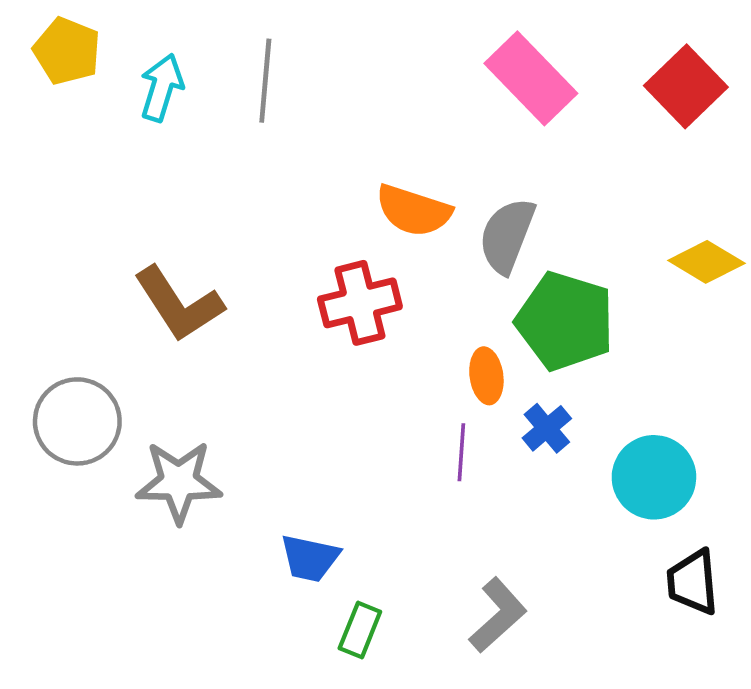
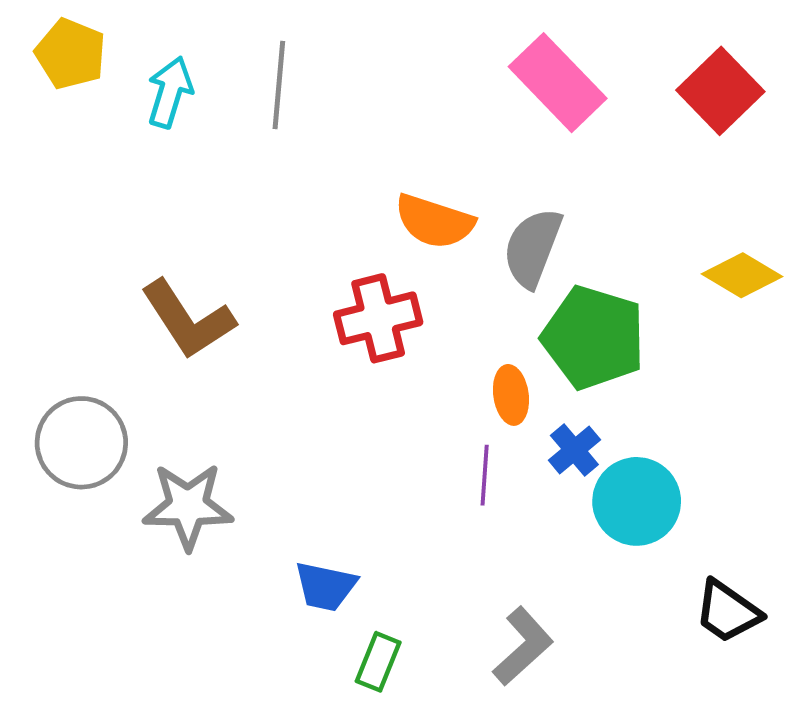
cyan circle: (654, 477) -> (637, 501), moved
black trapezoid: (693, 582) -> (728, 612), turned -50

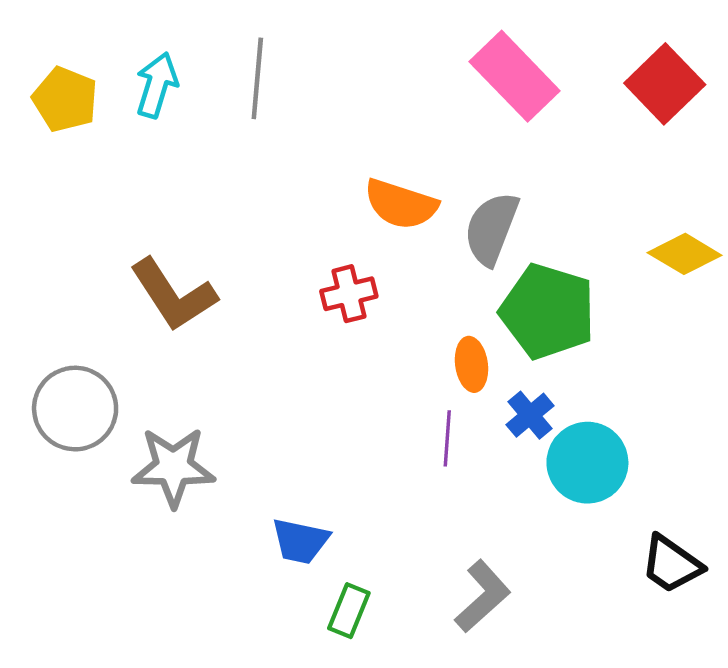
yellow pentagon: (71, 54) -> (65, 99), moved
red cross: (378, 318) -> (349, 294), size x0.7

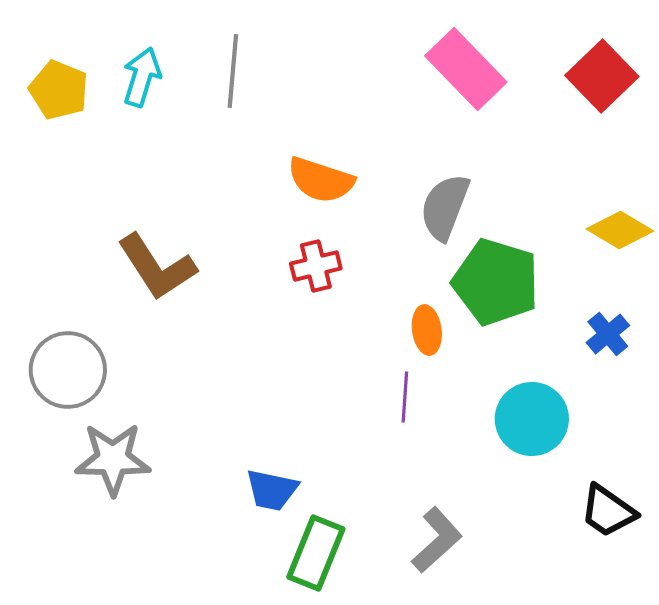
orange semicircle: (401, 204) -> (321, 180), moved
blue cross: (530, 415) -> (608, 334), moved
gray star: (173, 467) -> (113, 459), moved
green rectangle: (349, 611) -> (316, 553), size x1.5

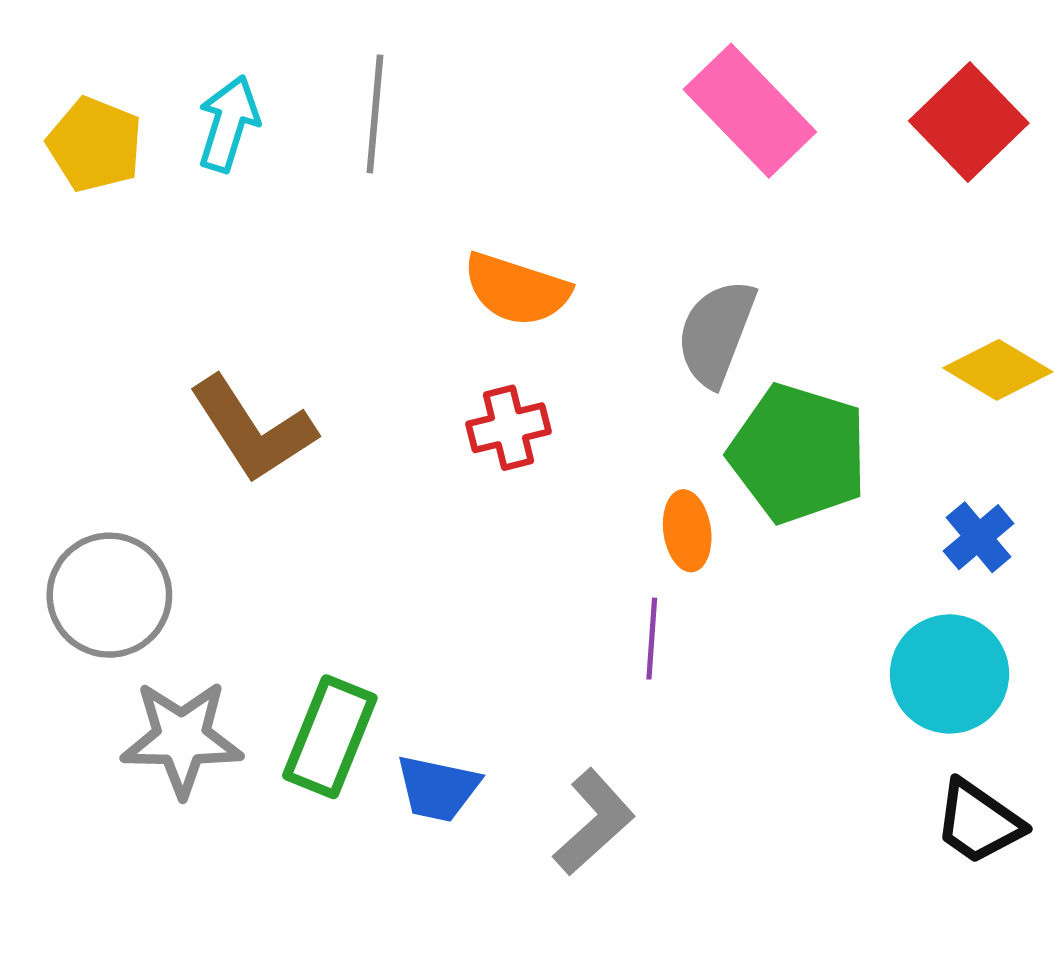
cyan circle: (532, 419) -> (950, 674), moved
gray L-shape: (437, 540) -> (594, 822), moved
green rectangle: (316, 553) -> (330, 737), moved

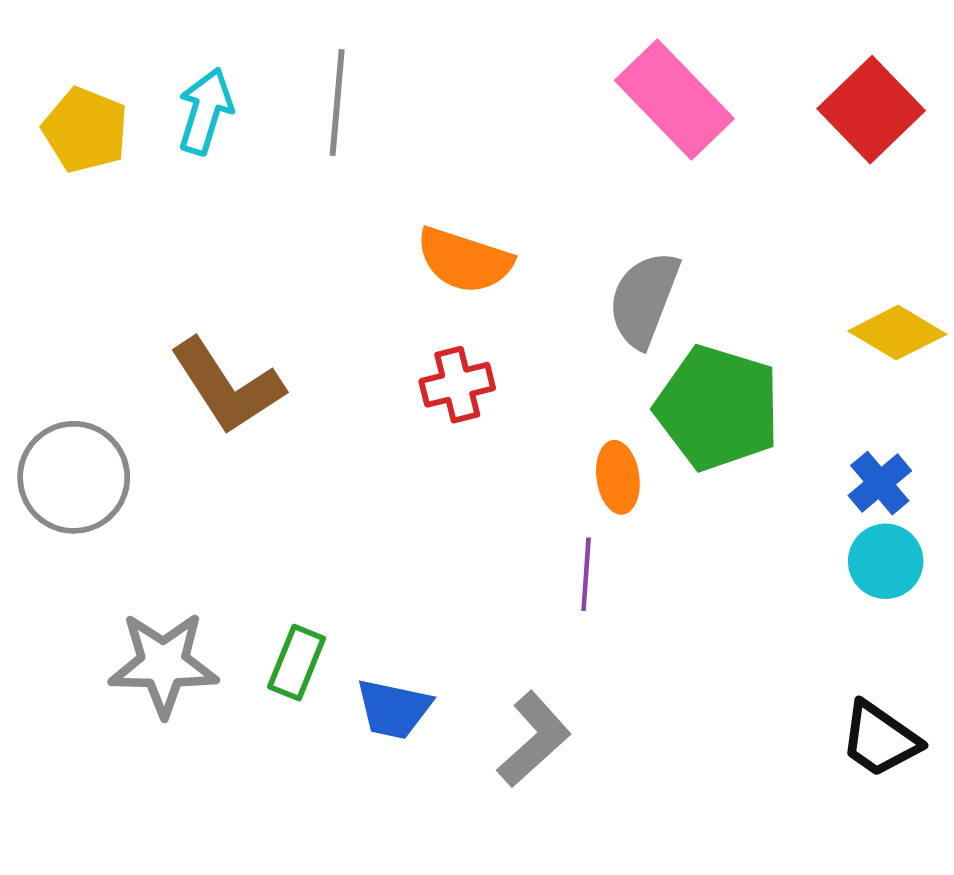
gray circle: (109, 595) -> (74, 477), moved
cyan circle: (950, 674) -> (886, 561), moved, size x0.7
green rectangle: (330, 737) -> (297, 663), size x0.7

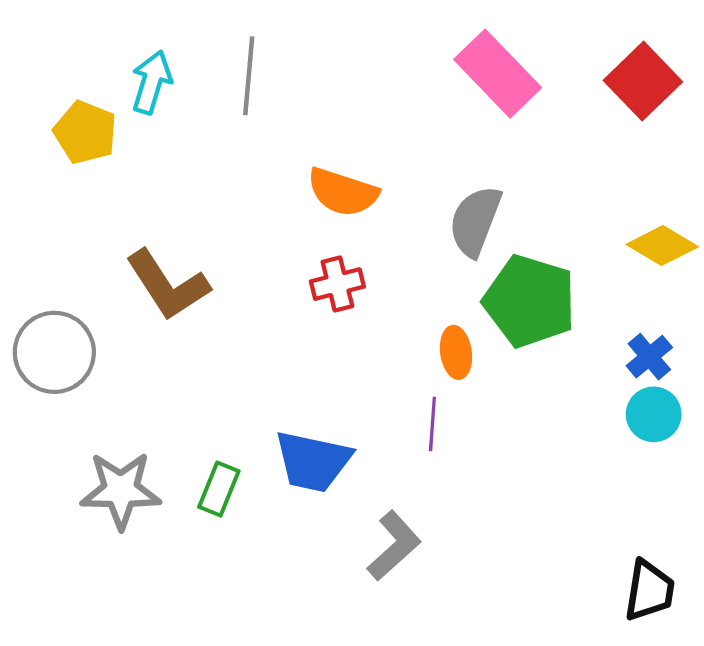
yellow pentagon: (85, 130) -> (85, 132), moved
blue trapezoid: (394, 709) -> (313, 461), moved, size x1.4
black trapezoid: (880, 739) -> (649, 591), moved, turned -116

